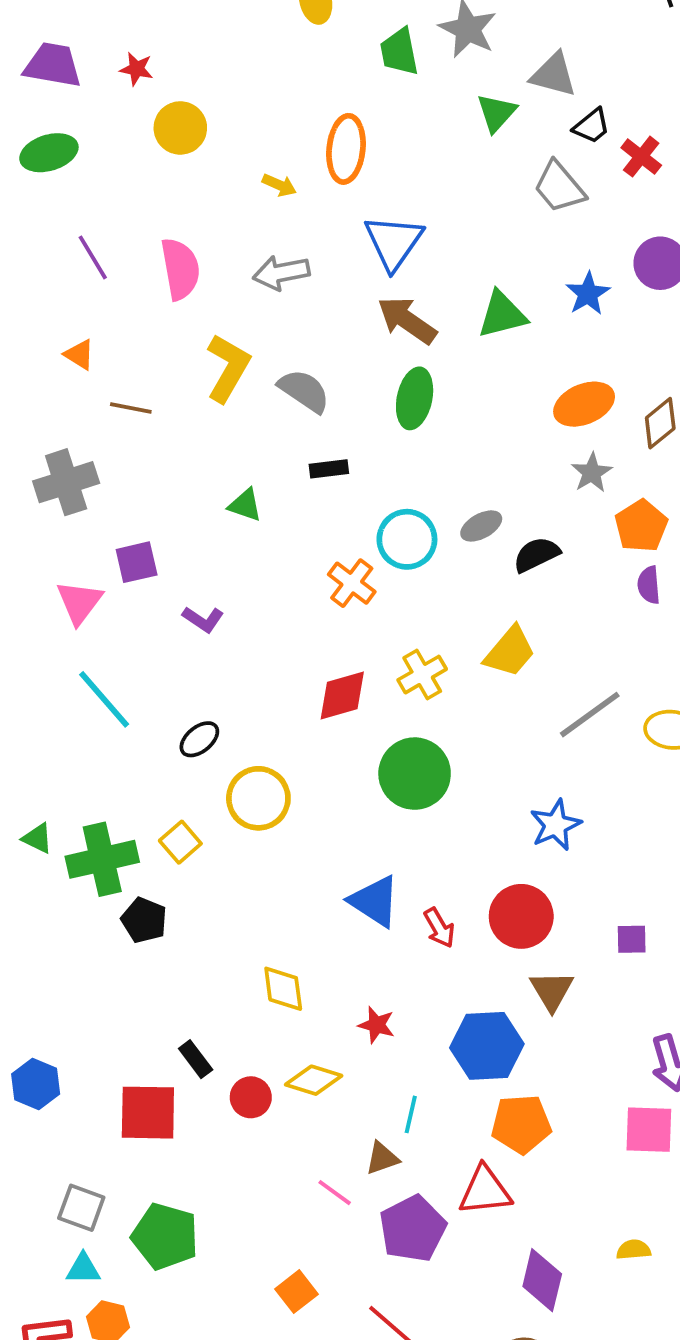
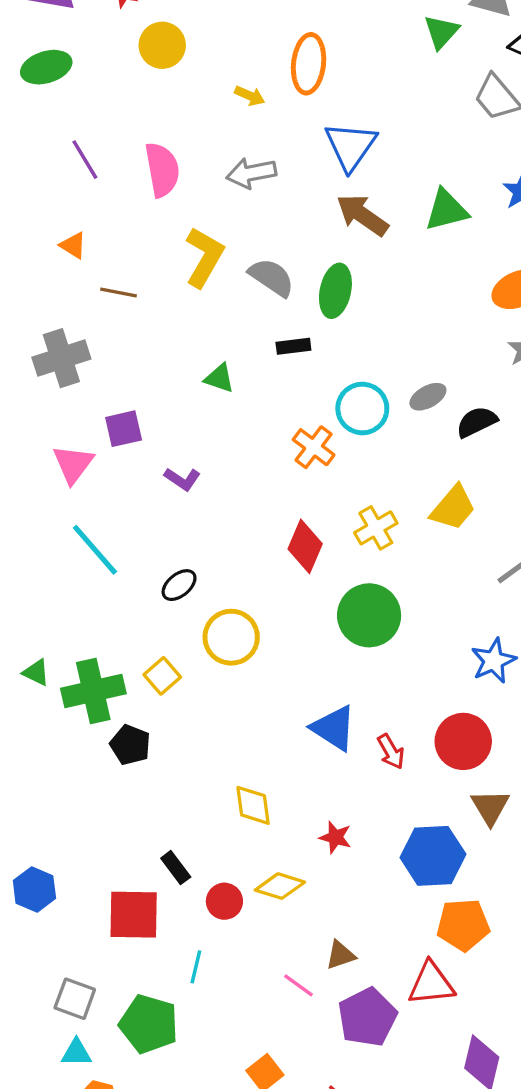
green ellipse: (415, 398) -> (335, 291), moved
red diamond: (342, 695) -> (305, 546), turned -51
cyan line: (411, 1114) -> (196, 967), moved

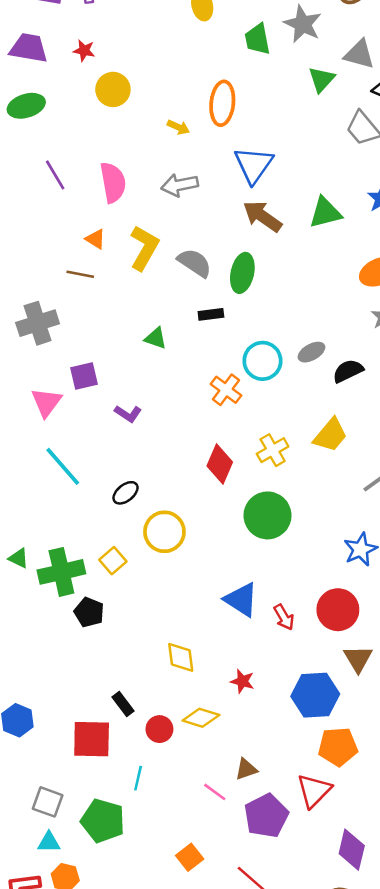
orange triangle: (73, 245) -> (95, 239), moved
red triangle: (431, 984) -> (314, 791), turned -39

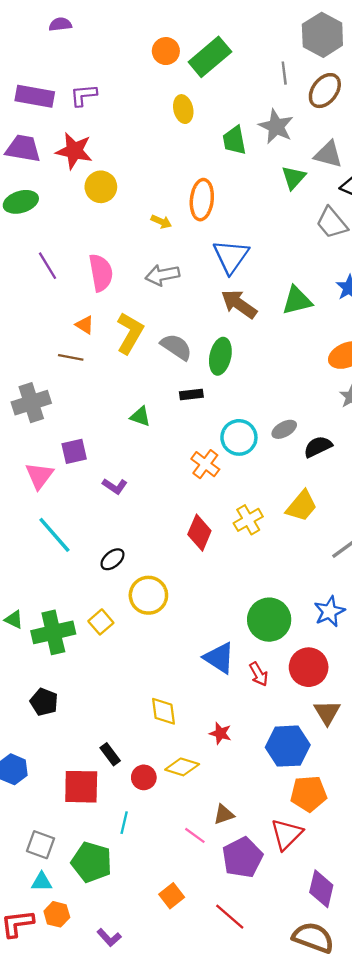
red star: (84, 50) -> (74, 151), size x1.8
green circle: (268, 515) -> (269, 620), moved
black pentagon: (89, 612) -> (44, 702), moved

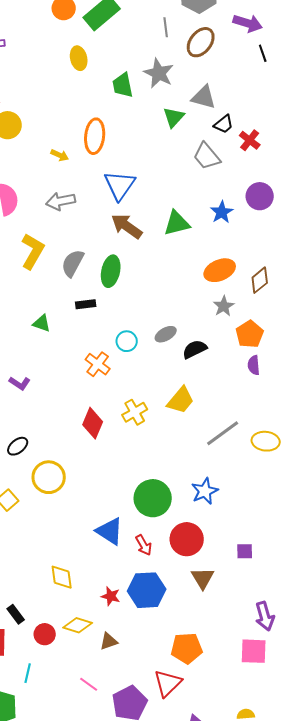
gray semicircle: (176, 347) -> (73, 263), turned -96
cyan circle: (239, 437) -> (127, 341), size x0.7
blue hexagon: (288, 746) -> (147, 590), moved
brown triangle: (224, 815) -> (109, 641), moved

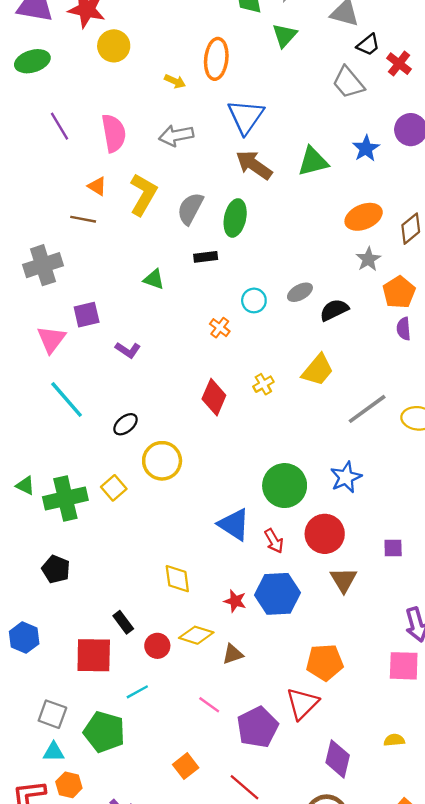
green triangle: (174, 117) -> (285, 35), moved
orange cross: (98, 364) -> (220, 328), size x0.7
yellow cross: (135, 412) -> (263, 384), size x0.7
cyan line: (28, 673) -> (137, 692), turned 48

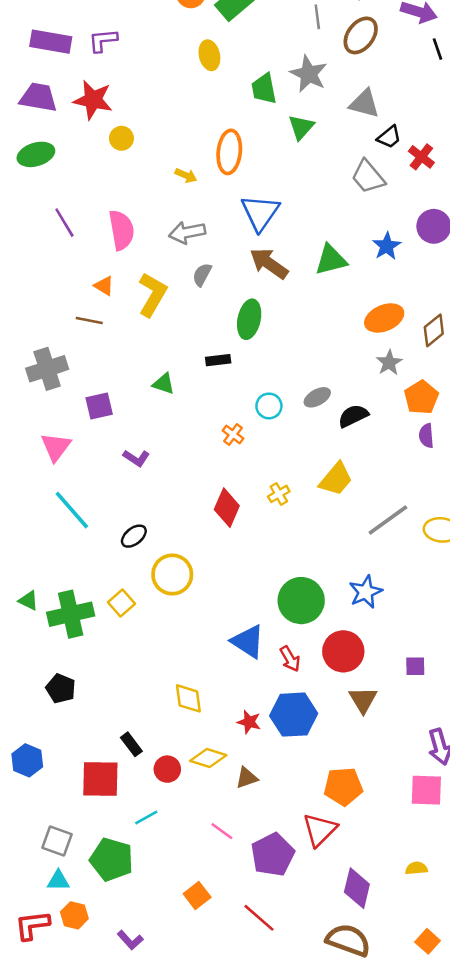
yellow circle: (114, 46) -> (121, 138), size x0.7
gray semicircle: (190, 209) -> (202, 275), moved, size x0.7
purple square: (87, 315) -> (99, 406), moved

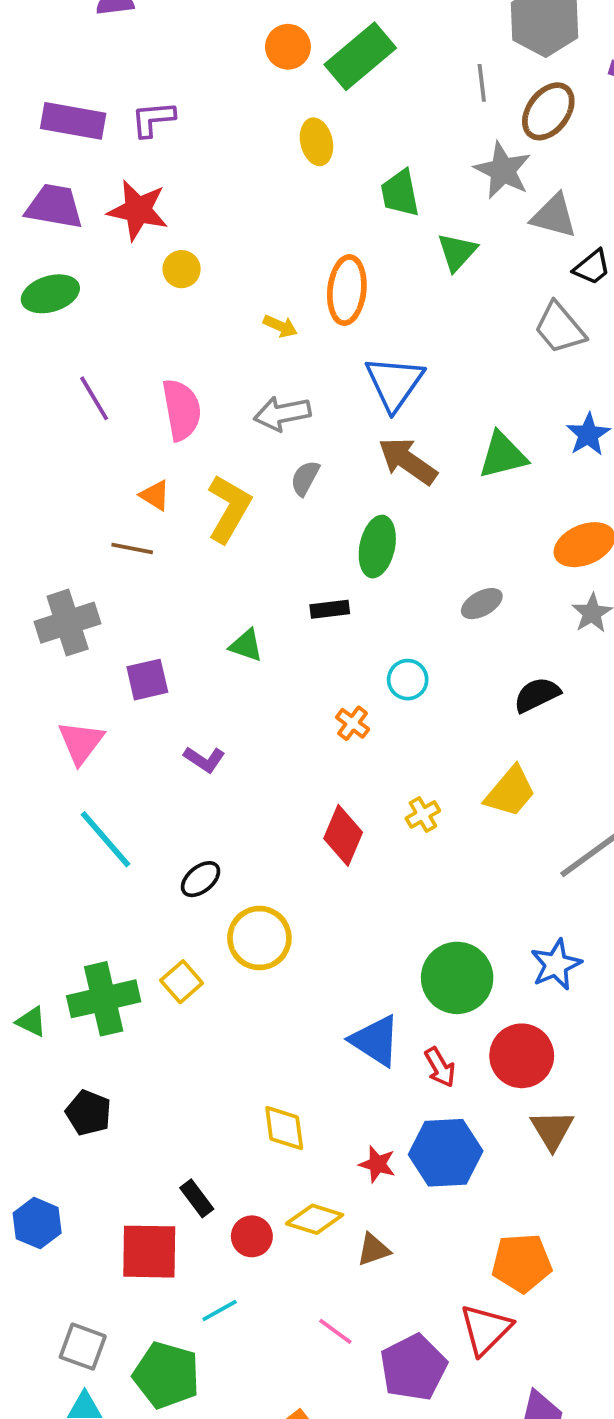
gray star: (309, 74) -> (503, 170), moved
gray ellipse: (317, 397) -> (482, 604), moved
green triangle: (29, 601) -> (31, 1022), moved

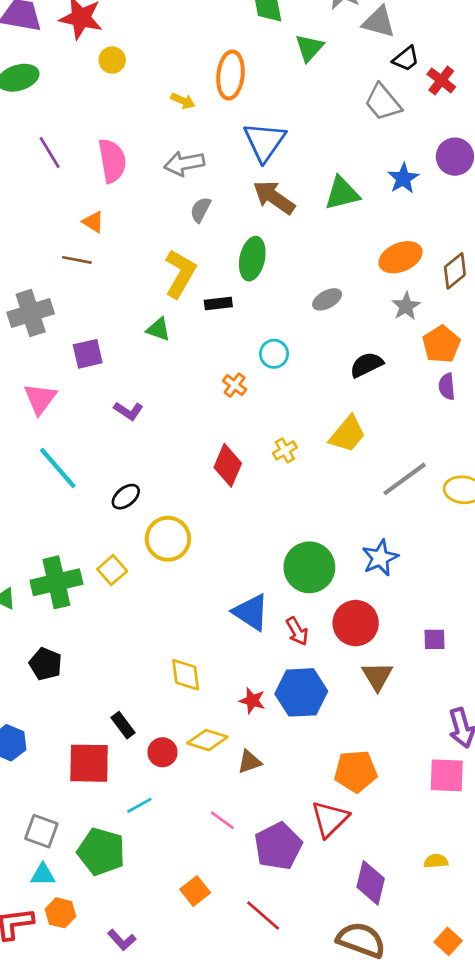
yellow L-shape: (229, 509) -> (180, 274), moved

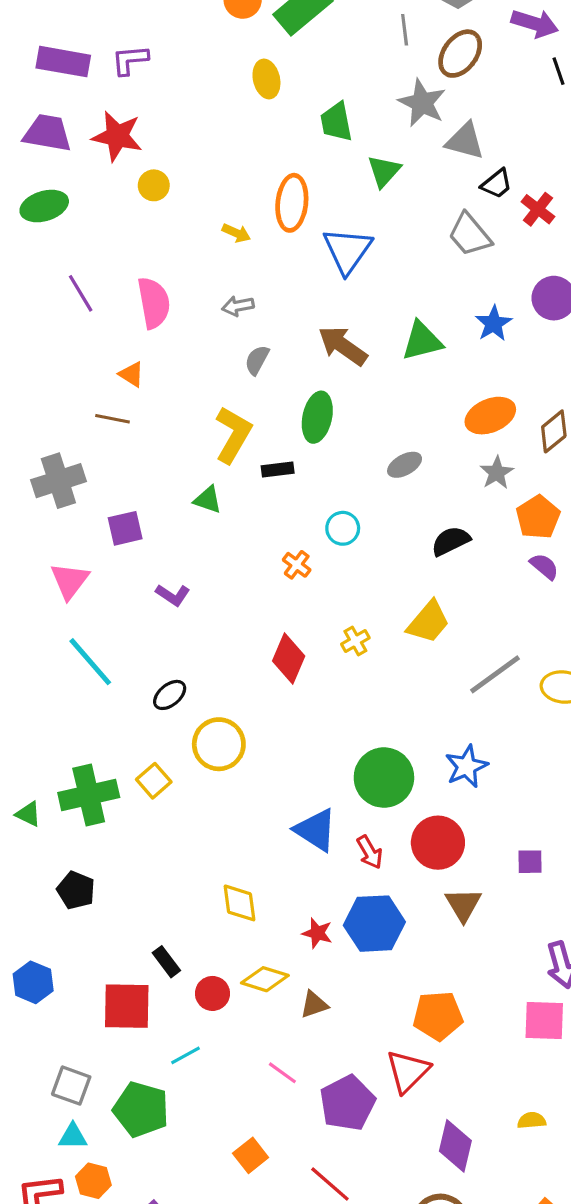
blue triangle: (264, 142) -> (347, 250), moved
gray arrow: (184, 163) -> (238, 306), size x0.7
purple semicircle: (447, 386) -> (544, 566), turned 135

